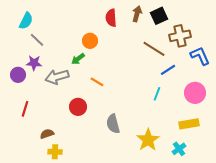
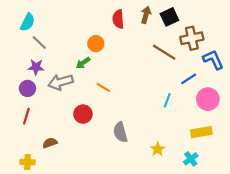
blue line: (168, 70) -> (189, 79), moved
purple circle: (18, 75) -> (27, 88), moved
yellow star: (148, 140) -> (158, 149), size x0.6
yellow cross: (55, 152) -> (27, 162), moved

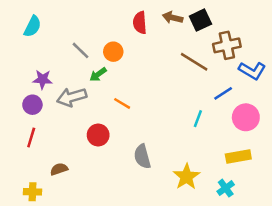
brown arrow: (146, 15) -> (173, 18), turned -91
gray line: (39, 43) -> (80, 50), moved
blue L-shape: (213, 60) -> (252, 71), turned 145
yellow star: (158, 149) -> (187, 177), size x1.5

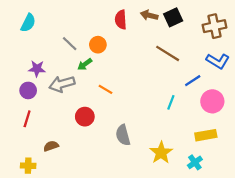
brown cross: (227, 45) -> (215, 26), moved

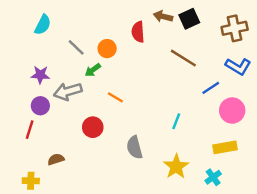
red semicircle: (121, 20) -> (138, 32), moved
cyan semicircle: (28, 23) -> (43, 25), moved
purple circle: (28, 90) -> (40, 106), moved
cyan line: (171, 102) -> (176, 121), moved

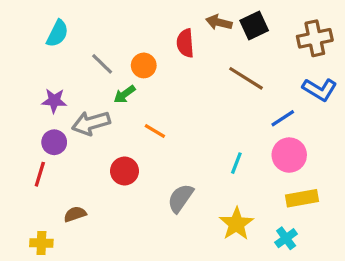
pink circle: (232, 111) -> (289, 155), moved
gray semicircle: (134, 147) -> (180, 198), turned 50

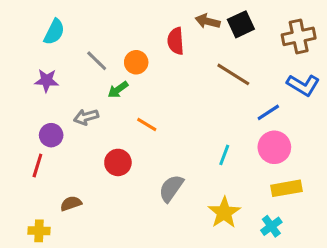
purple star: (54, 101) -> (47, 80), moved
gray arrow: (91, 123) -> (86, 117), size x0.7

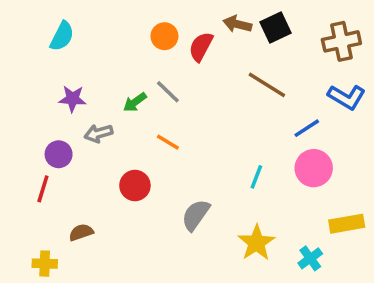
red semicircle: (176, 41) -> (201, 47), turned 32
gray line: (97, 61) -> (168, 92), moved
orange circle: (136, 62) -> (164, 36), moved
purple star: (47, 80) -> (72, 99), moved
yellow rectangle: (286, 188) -> (347, 224), moved

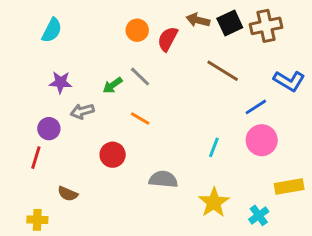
brown cross: (341, 41) -> (266, 26), moved
gray semicircle: (196, 215) -> (163, 179), turned 60
brown semicircle: (81, 232) -> (68, 194), turned -138

